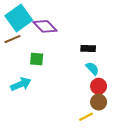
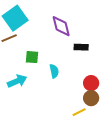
purple diamond: (45, 26) -> (61, 26), moved, turned 30
cyan semicircle: (92, 68) -> (54, 71), moved, turned 32

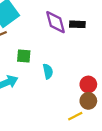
black rectangle: (81, 47) -> (77, 24), moved

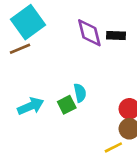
green square: (24, 56) -> (67, 105), moved, turned -32

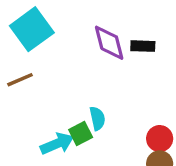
brown line: (20, 49) -> (20, 80), moved
cyan arrow: (31, 106) -> (57, 144), moved

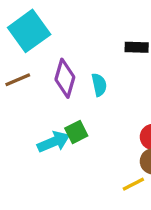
purple diamond: (109, 43) -> (65, 78), moved, turned 30
cyan semicircle: (97, 118) -> (99, 85), moved

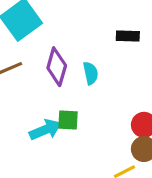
green square: (76, 132) -> (68, 120), turned 30

